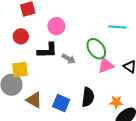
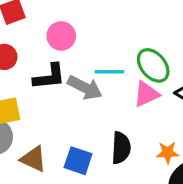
cyan line: (118, 27) -> (109, 72), moved
green ellipse: (96, 49) -> (153, 65), moved
gray arrow: (69, 59) -> (85, 88), size x1.5

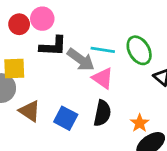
pink circle: (61, 36) -> (42, 19), moved
pink triangle: (146, 94) -> (103, 78), moved, turned 50
orange star: (168, 153) -> (140, 123), turned 30

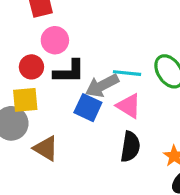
red circle: (19, 24) -> (31, 67), moved
gray arrow: (81, 60) -> (102, 86), turned 120
blue square: (66, 118) -> (88, 108), moved

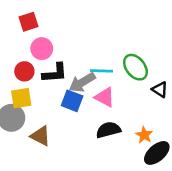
black semicircle: (130, 147) -> (108, 130), turned -110

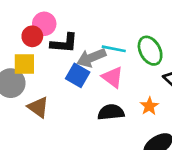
pink circle: (42, 49) -> (44, 24), moved
orange star: (144, 135) -> (149, 106), moved

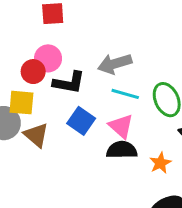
gray arrow: (91, 58) -> (115, 64), moved
brown triangle: (38, 107) -> (36, 135), moved
black semicircle: (111, 112) -> (122, 150), moved

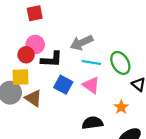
black semicircle: (122, 150) -> (92, 123), moved

